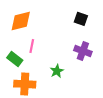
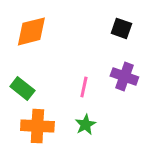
pink line: (32, 46) -> (84, 87), moved
green star: (57, 71) -> (85, 125), moved

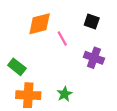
orange diamond: (31, 31) -> (40, 24), moved
pink line: (84, 87) -> (62, 39), moved, turned -42

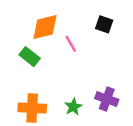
purple cross: (94, 58) -> (107, 99), moved
green rectangle: (17, 67) -> (30, 57), moved

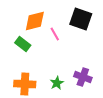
black square: (104, 24) -> (81, 19), size x1.6

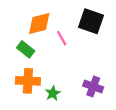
green star: (57, 83) -> (53, 93), moved
orange cross: (25, 84) -> (28, 81), moved

